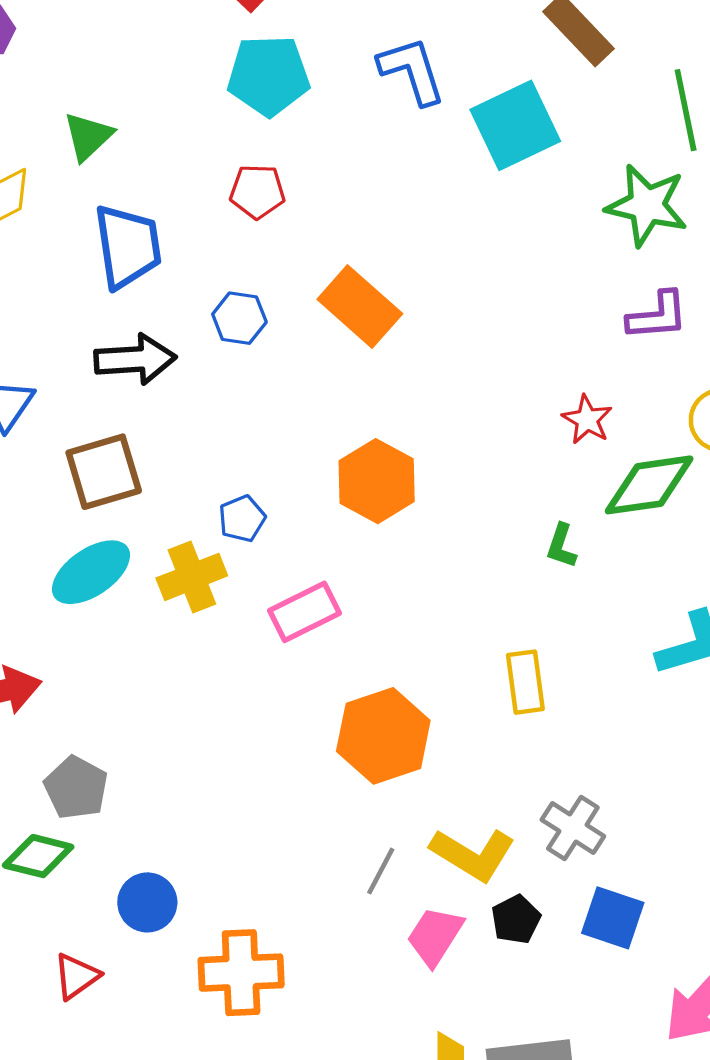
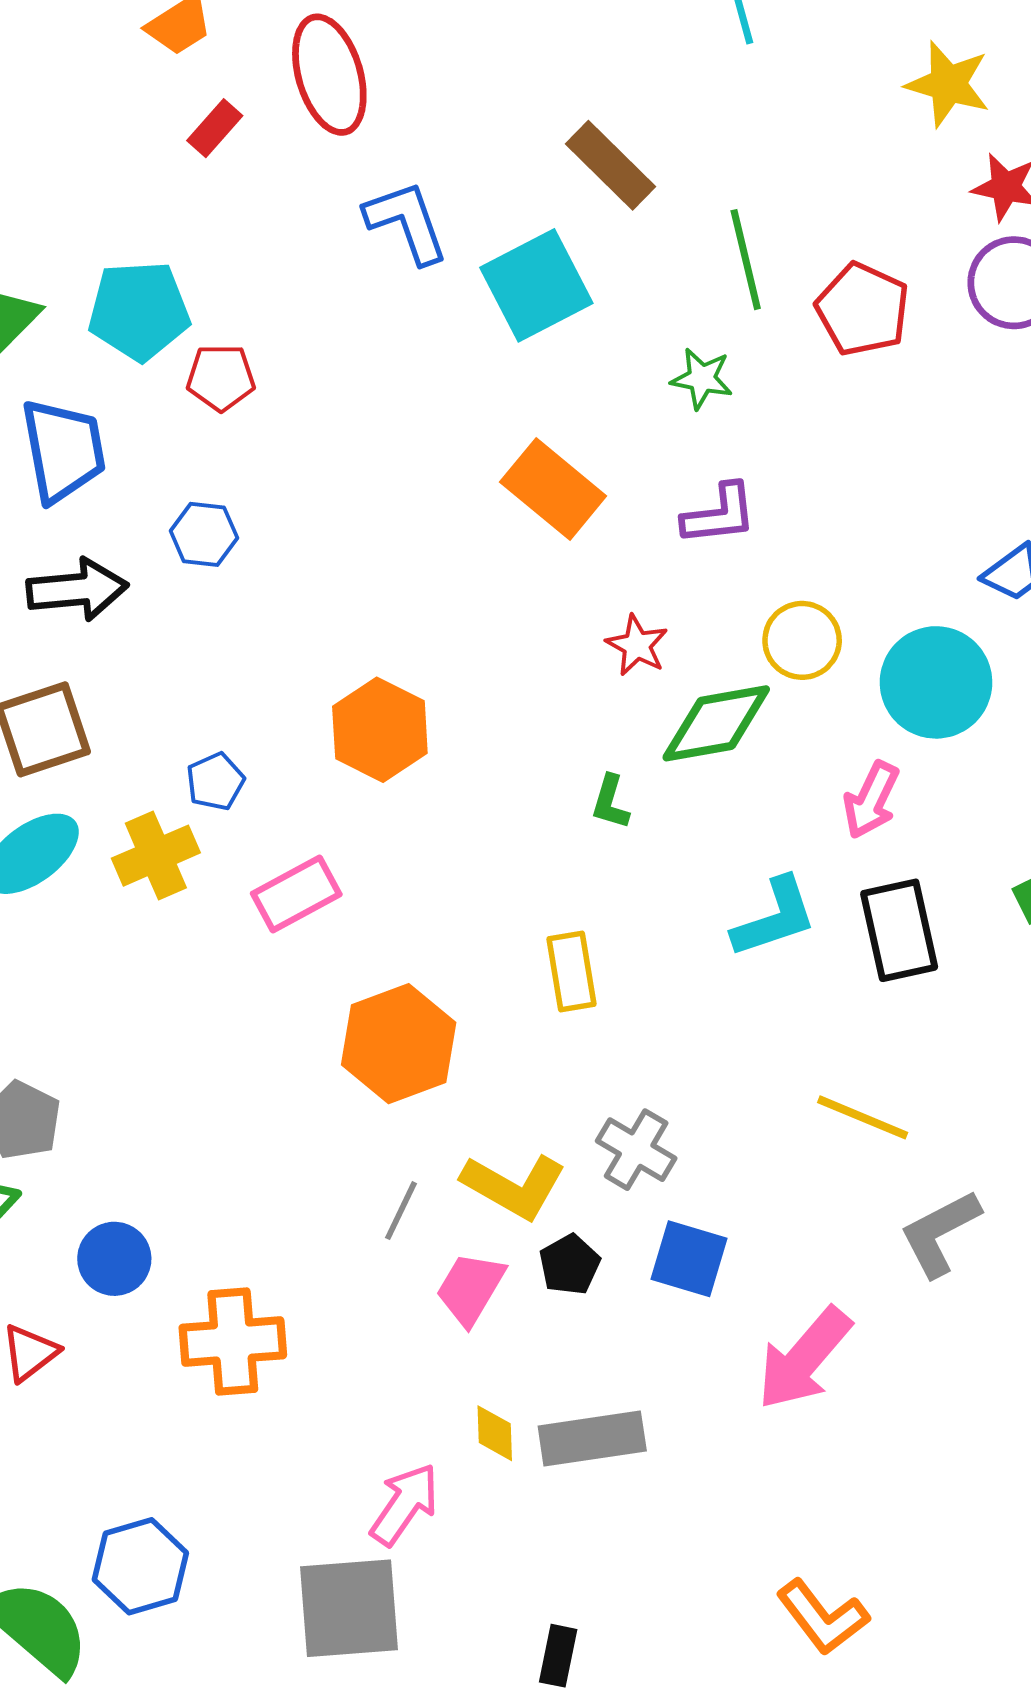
cyan pentagon: (268, 76) -> (139, 311), moved
green star: (647, 205) -> (702, 379), size x0.6
orange rectangle: (360, 307) -> (553, 489), moved

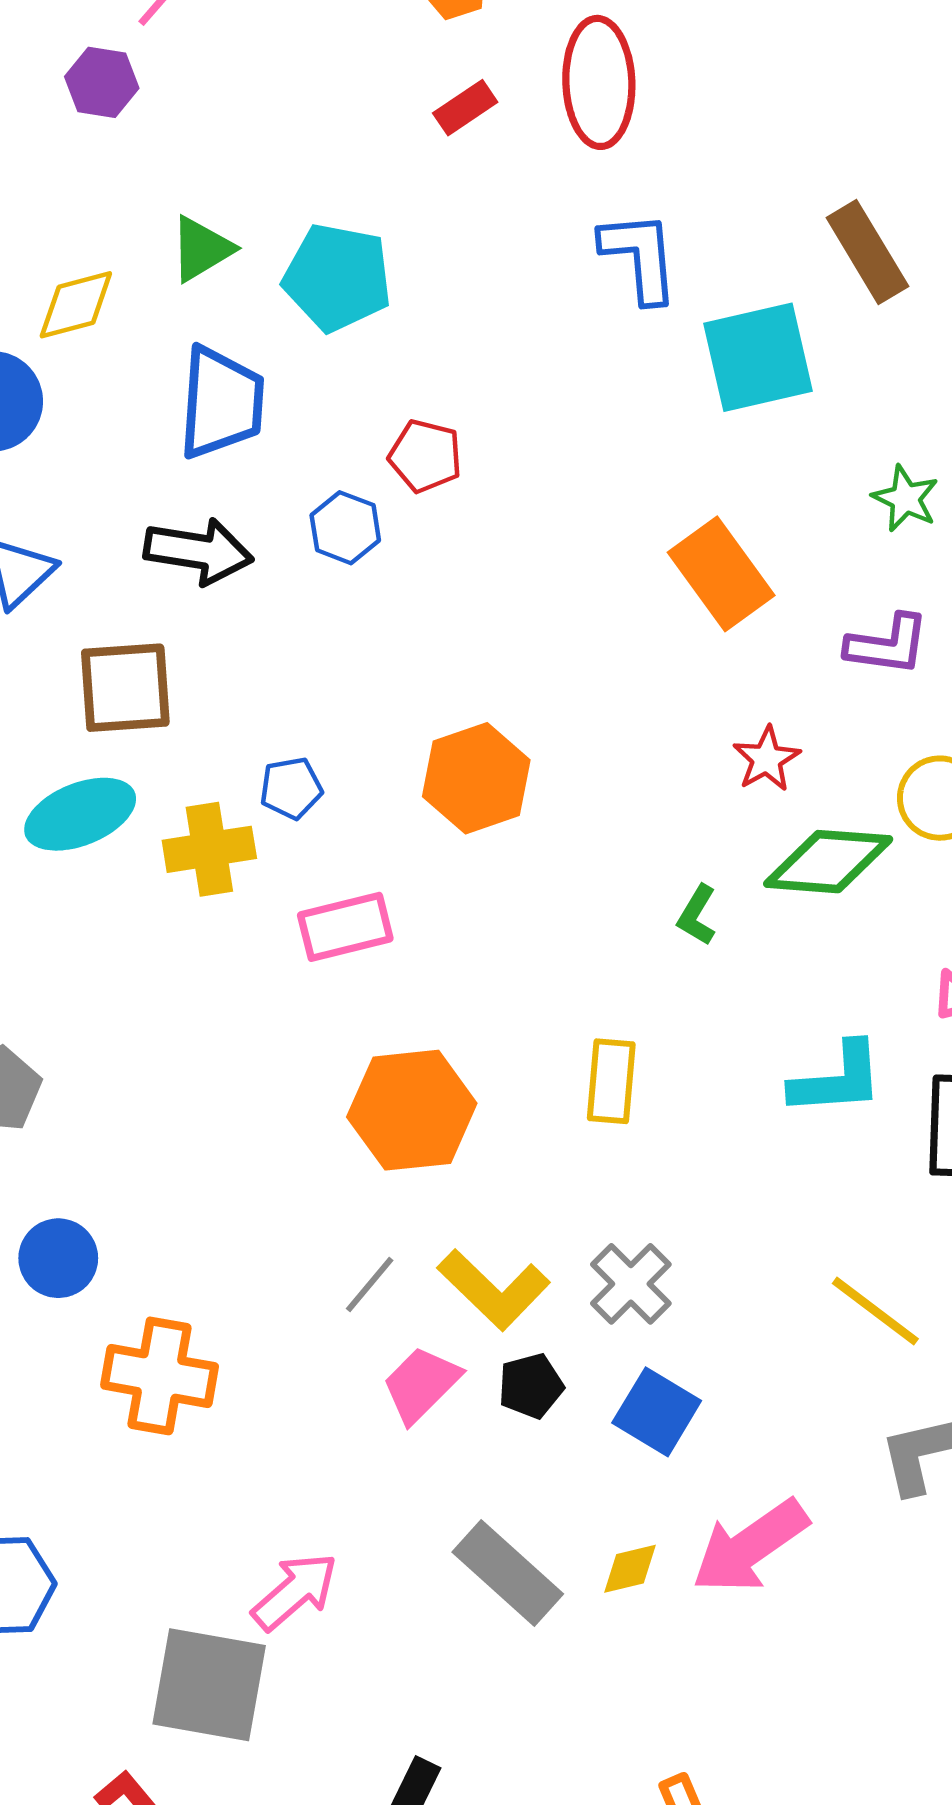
red pentagon: (221, 377) -> (425, 456), moved
yellow diamond: (495, 1433) -> (630, 1569), moved, turned 64
gray rectangle: (592, 1438) -> (508, 1573), turned 36

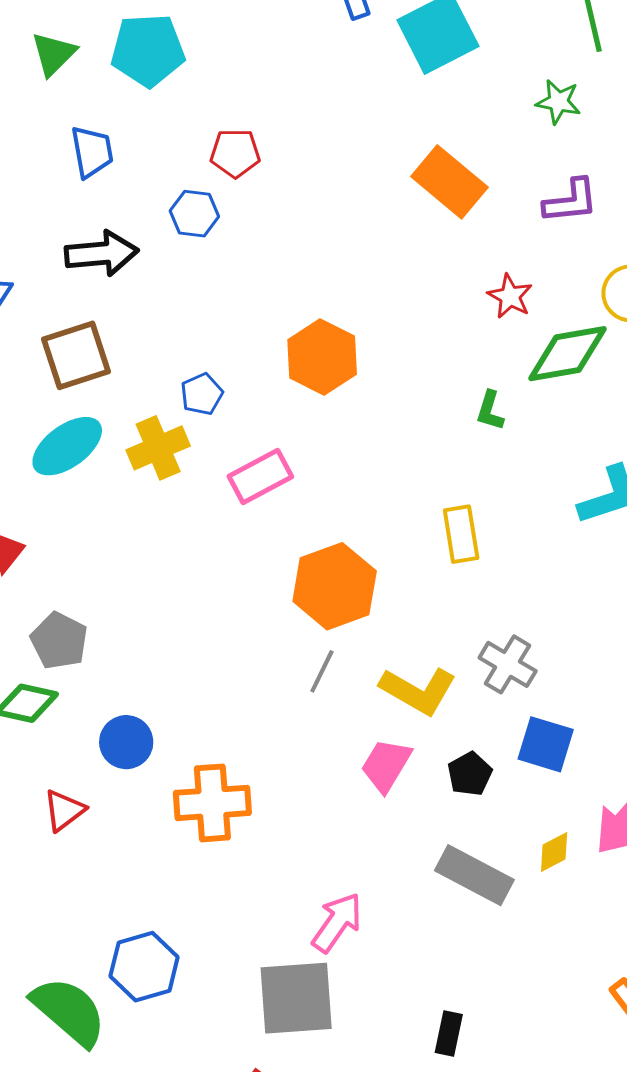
blue trapezoid: (221, 403) -> (92, 152), size x0.7
gray line: (370, 1285) -> (322, 671), moved
black pentagon: (531, 1386) -> (470, 774), moved

